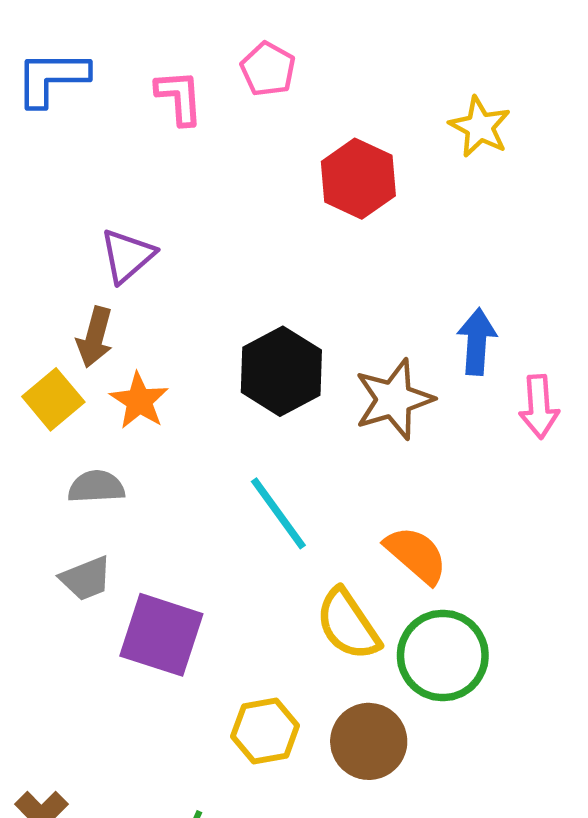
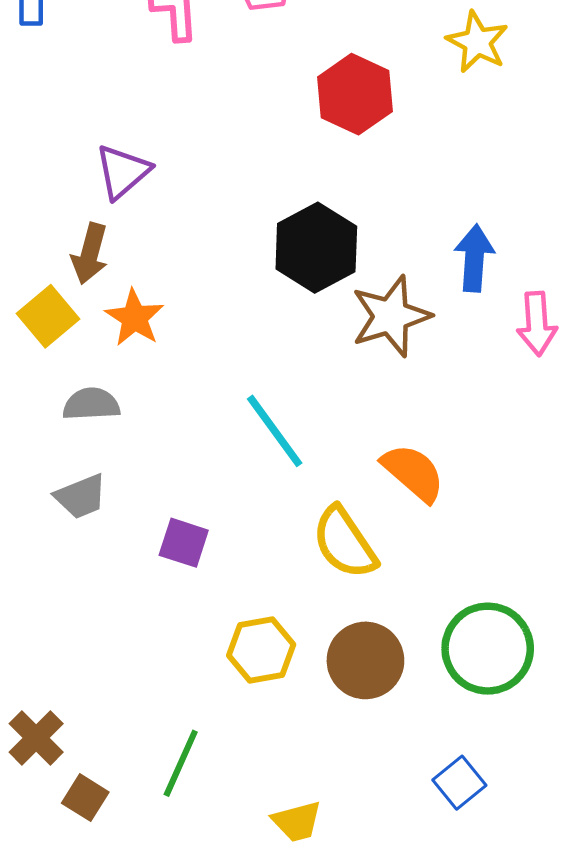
black hexagon: (281, 371) -> (316, 248), moved
purple square: (161, 635) -> (184, 543), moved, size x0.6
green circle: (443, 656) -> (488, 649), moved

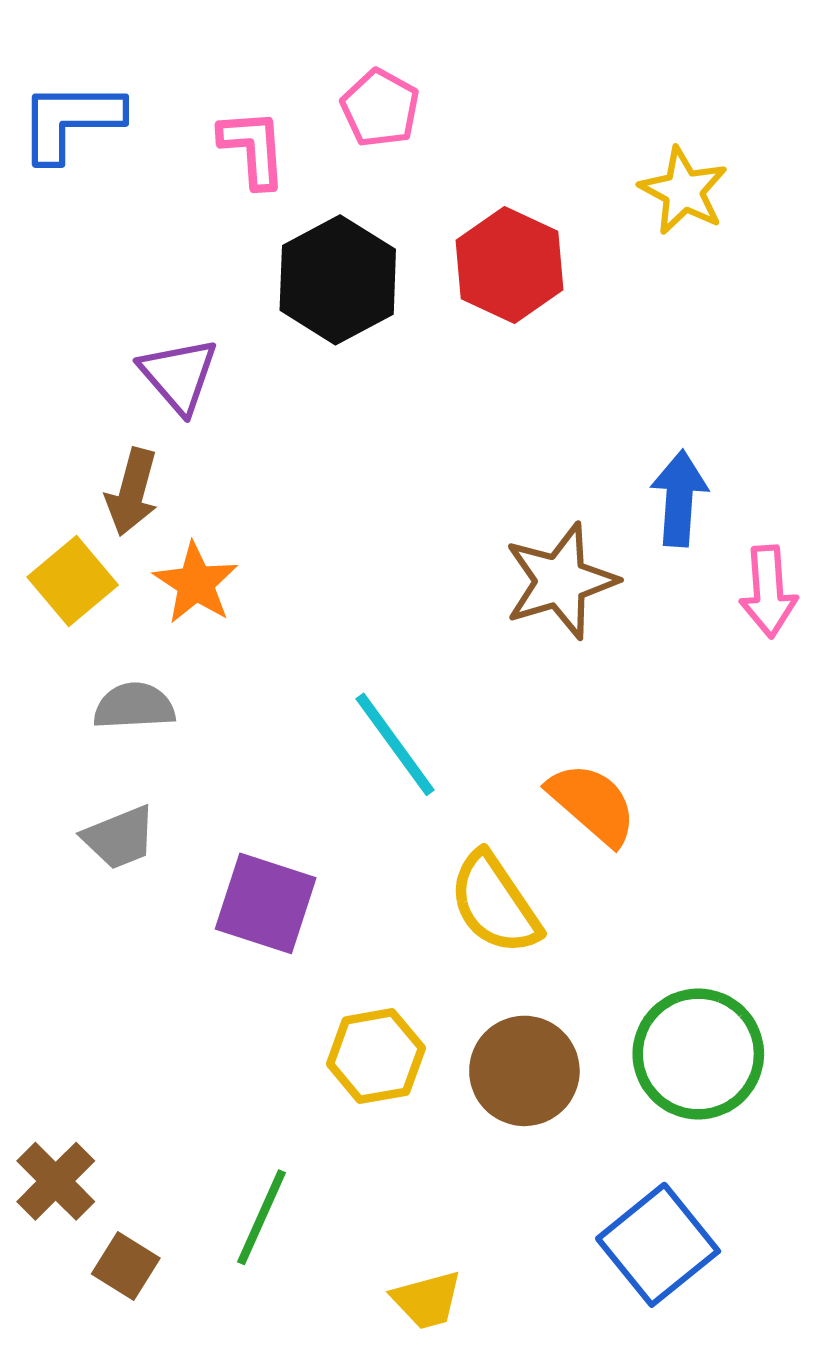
purple triangle: (123, 172) -> (179, 375), turned -30
black hexagon: (316, 248) -> (338, 280), moved
purple square: (184, 543) -> (266, 903), size x1.4
blue square: (459, 783) -> (658, 1245), size x1.6

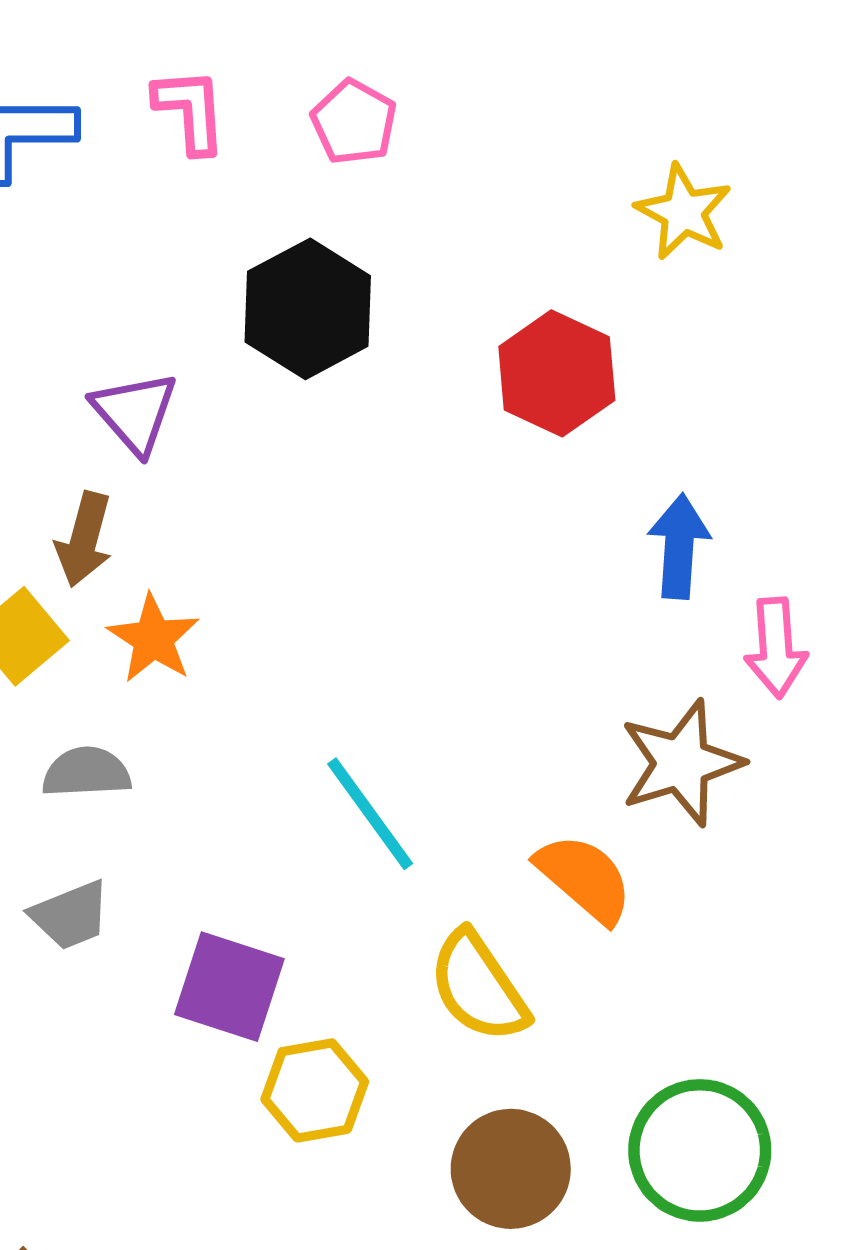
pink L-shape: (253, 148) -> (190, 111), moved
red hexagon: (510, 265) -> (557, 373), moved
brown star: (560, 581) -> (681, 763), moved
yellow hexagon: (376, 1056) -> (315, 1090), moved

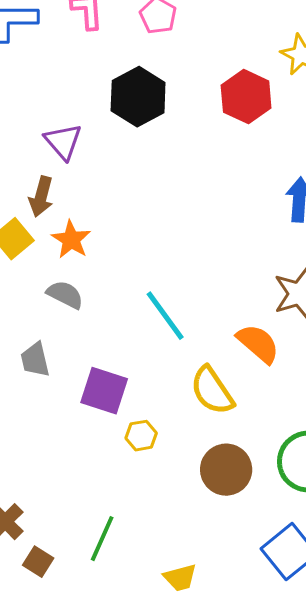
red hexagon: (557, 373) -> (246, 97), moved
gray semicircle: (86, 772) -> (65, 295), moved, turned 30
gray trapezoid: (70, 915) -> (35, 360), turned 99
yellow hexagon: (315, 1090) -> (141, 436), size x0.7

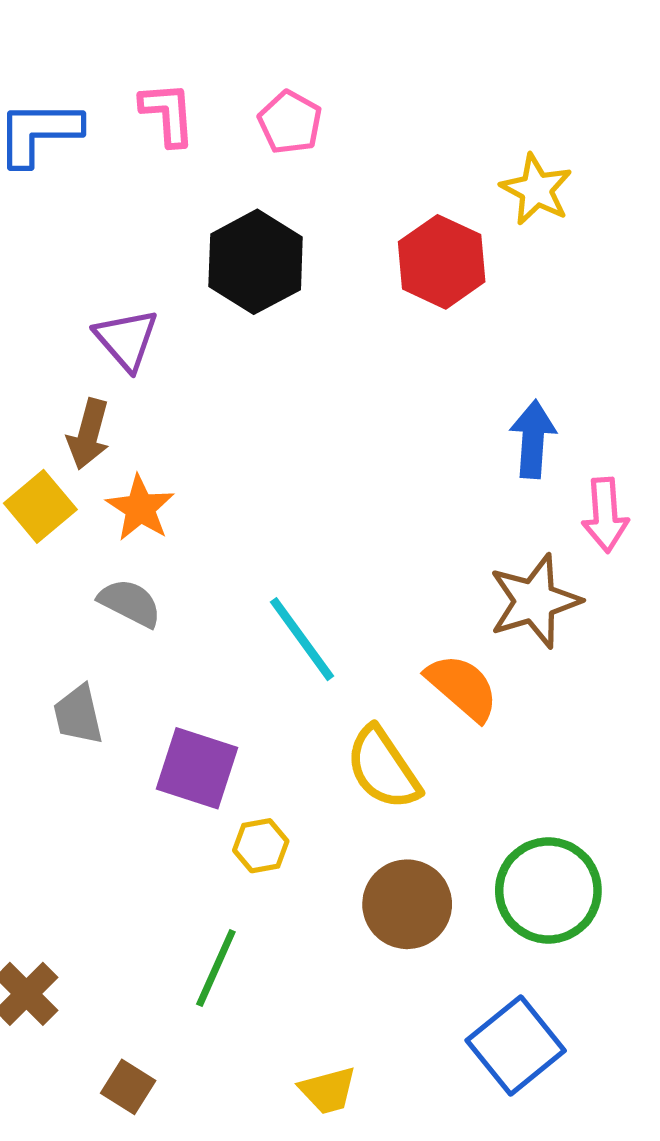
green line: (102, 539) -> (216, 968), moved
brown square: (38, 562) -> (128, 1087), moved

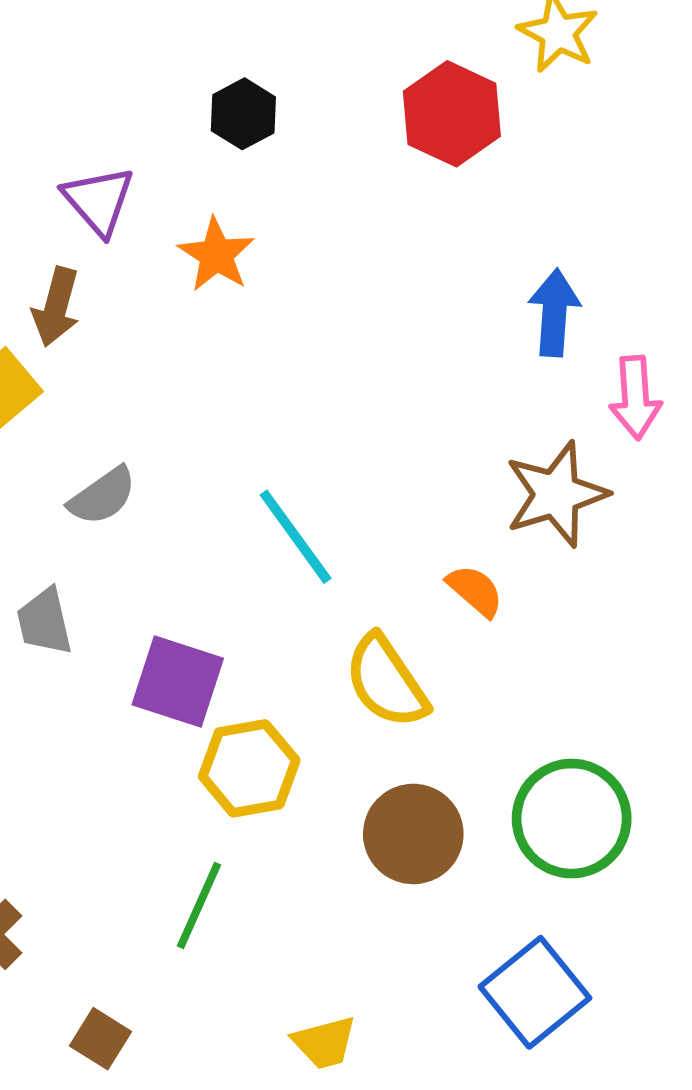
black hexagon: (256, 262) -> (243, 114), size x0.6
orange star: (140, 508) -> (216, 255), moved
gray semicircle: (130, 603) -> (102, 496), turned 118
orange semicircle: (462, 687) -> (475, 591), size x0.7
yellow hexagon: (261, 846) -> (249, 768), size x1.6

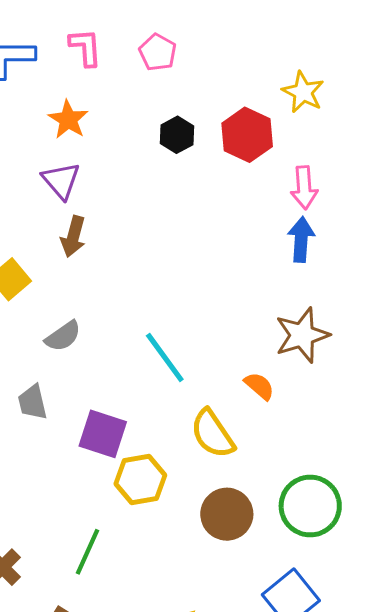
black hexagon: (243, 114) -> (177, 135), moved
orange star: (216, 255) -> (68, 120), moved
brown arrow: (56, 307) -> (73, 236), moved
pink arrow: (635, 398) -> (304, 188), moved
green line: (199, 905) -> (87, 552), moved

